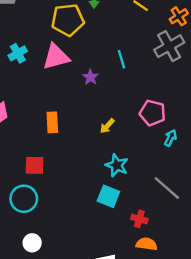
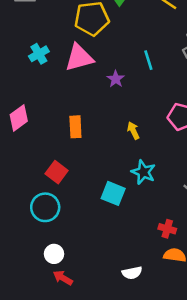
yellow arrow: (107, 126) -> (133, 131), turned 112
red square: (34, 165) -> (57, 172), turned 36
cyan square: (108, 196) -> (113, 193), moved

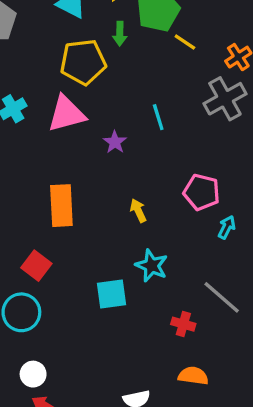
orange rectangle: (75, 127) -> (61, 206), size x1.4
cyan square: (113, 193) -> (112, 294), turned -30
red cross: (167, 229) -> (183, 324), moved

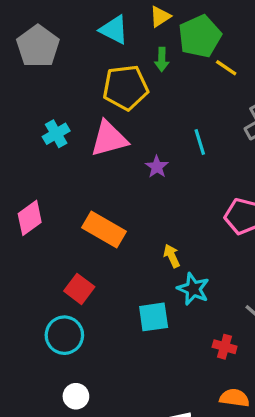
orange rectangle: (61, 206) -> (104, 229), turned -57
yellow arrow: (138, 211) -> (172, 256), moved

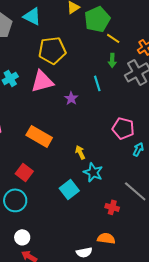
cyan triangle: (114, 30) -> (32, 16), moved
green arrow: (162, 59) -> (112, 60), moved
cyan square: (154, 317) -> (69, 189), turned -30
orange semicircle: (234, 398) -> (106, 238), moved

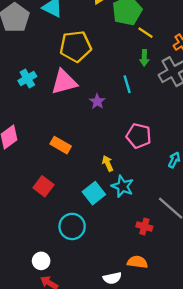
pink pentagon: (123, 128) -> (139, 136), moved
orange rectangle: (39, 136) -> (61, 145), size x0.7
cyan square: (69, 189) -> (94, 193), moved
cyan circle: (15, 200) -> (72, 226), moved

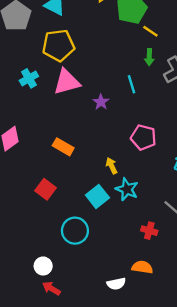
yellow pentagon: (76, 46) -> (58, 45), moved

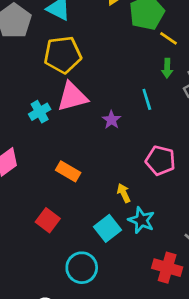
cyan cross: (29, 78) -> (40, 112), moved
red cross: (149, 231) -> (167, 268), size x1.5

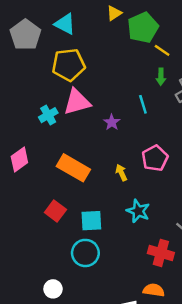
pink pentagon: (160, 161) -> (155, 158), turned 30
orange rectangle: (68, 171) -> (73, 168), size x1.5
yellow arrow: (124, 193) -> (121, 173), moved
cyan square: (107, 228) -> (91, 221), moved, turned 35

